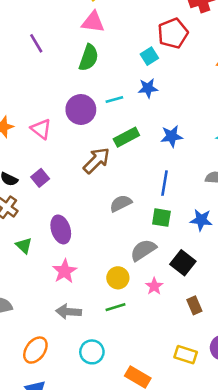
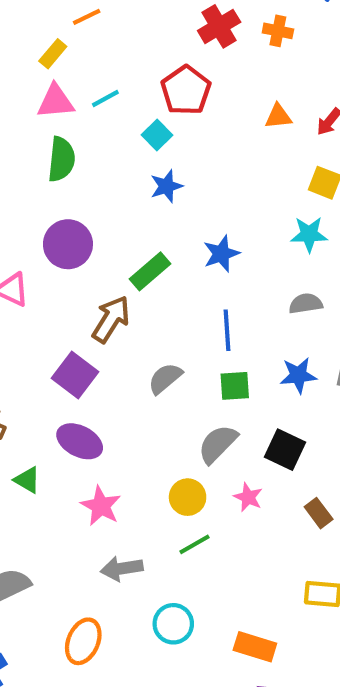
cyan line: (114, 99) -> (105, 99), moved
purple square: (40, 178) -> (75, 375), moved, size x1.5
purple ellipse: (61, 229) -> (80, 441), turned -32

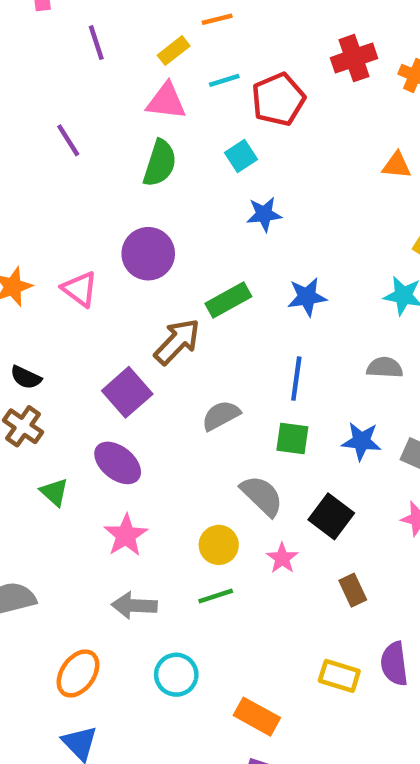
red pentagon: (186, 90) -> (278, 99), moved
cyan line: (105, 99) -> (224, 80), moved
cyan square: (157, 135) -> (241, 156), moved
gray semicircle: (218, 444) -> (262, 496), turned 78

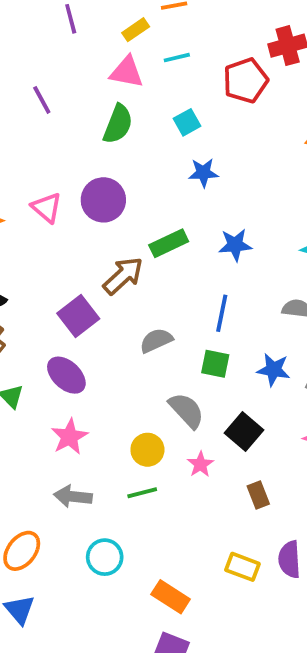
red pentagon: (278, 99) -> (246, 81), moved
pink triangle: (80, 289) -> (47, 208), moved

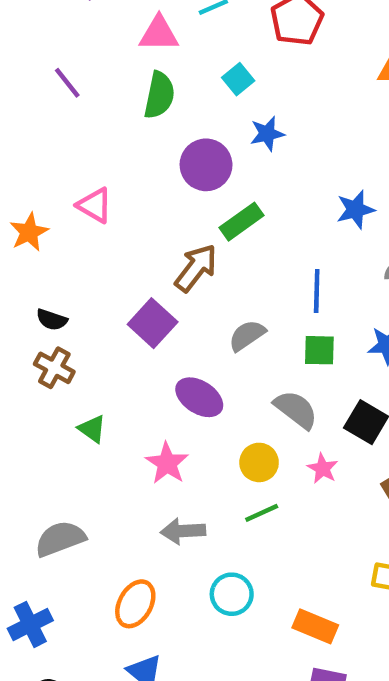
purple circle: (103, 200) -> (206, 165), moved
blue star: (235, 245) -> (355, 210), moved
purple ellipse: (66, 375) -> (199, 397), moved

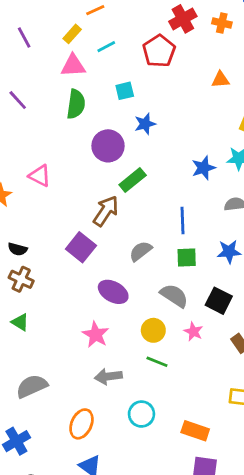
cyan square: (238, 79) -> (125, 91), turned 30
green triangle: (92, 429) -> (20, 322), moved
green line: (262, 513) -> (157, 362), turned 50

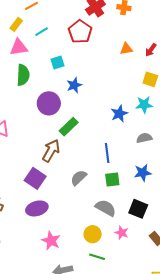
purple ellipse: (113, 292) -> (37, 208), moved, turned -40

